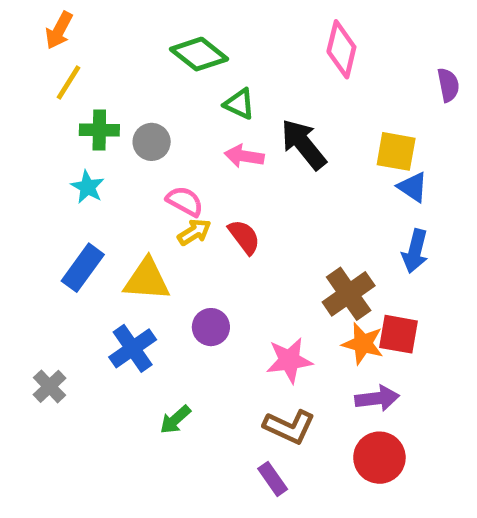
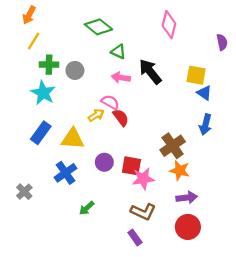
cyan star: (87, 187) -> (43, 93), size x1.5
pink semicircle: (185, 201) -> (110, 102), moved
red square: (398, 334) -> (131, 166), moved

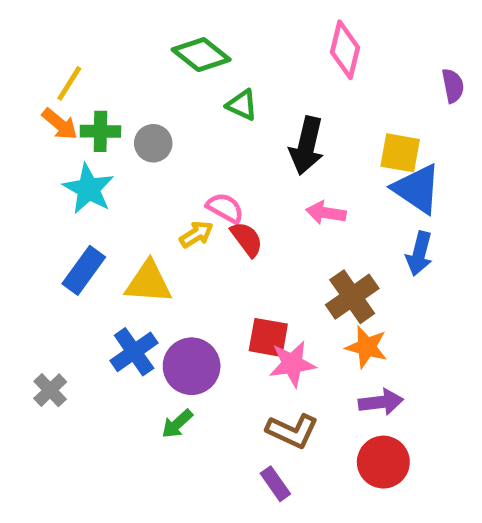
orange arrow: (29, 15) -> (60, 124), moved, turned -78
black arrow: (150, 72) -> (307, 146), turned -128
pink arrow: (121, 78) -> (326, 213), moved
blue triangle: (204, 93) -> (417, 189), size x1.6
purple circle: (104, 162) -> (192, 366), moved, size x1.5

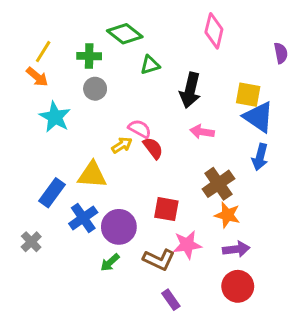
green triangle: (242, 105) -> (150, 65), turned -42
green cross: (100, 131) -> (89, 56), moved
blue rectangle: (84, 270) -> (52, 193), moved
pink star: (292, 364) -> (187, 245), moved
brown L-shape: (292, 431) -> (159, 260), moved

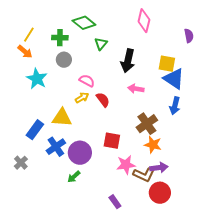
green triangle: (150, 65) -> (101, 44), turned -32
pink semicircle: (140, 129) -> (87, 81), moved
brown L-shape: (159, 260) -> (144, 175), moved

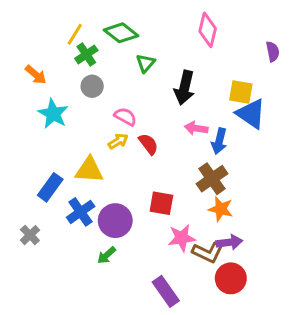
yellow line: (29, 35) -> (75, 34), moved
green cross: (60, 38) -> (86, 54), turned -35
blue arrow: (175, 106) -> (219, 141), moved
purple rectangle: (115, 202) -> (166, 291), size x1.5

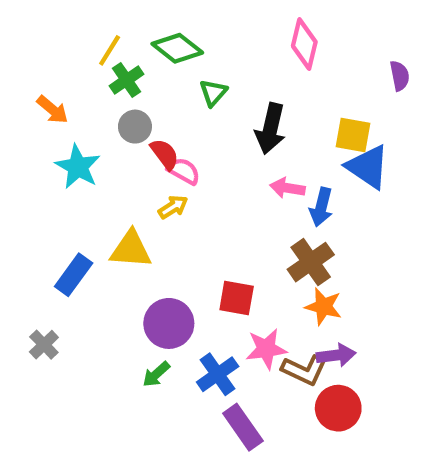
red semicircle: (148, 144) -> (165, 154), moved
blue cross: (81, 212) -> (218, 374), moved

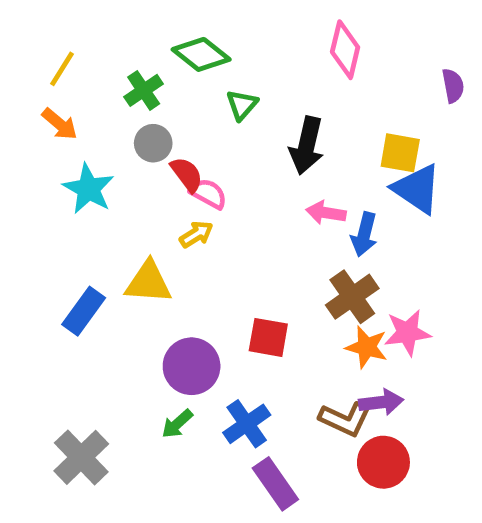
yellow line: (110, 50) -> (62, 69), moved
gray cross: (44, 345) -> (81, 457), moved, size x1.6
pink star: (266, 349) -> (407, 333), moved

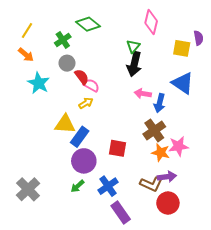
green triangle: (242, 105) -> (133, 46), moved
yellow square: (400, 153) -> (182, 48), moved
blue rectangle: (84, 311) -> (80, 137), moved
gray cross: (81, 457) -> (28, 189), moved

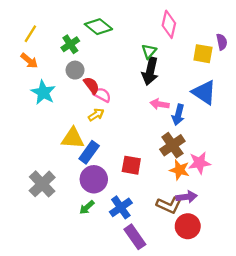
gray cross: (28, 189) -> (42, 184), moved

